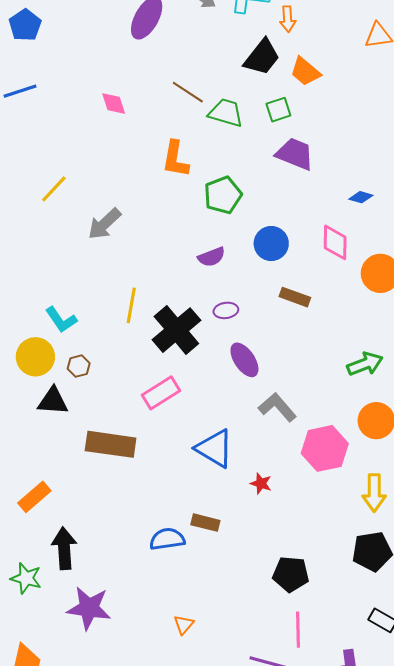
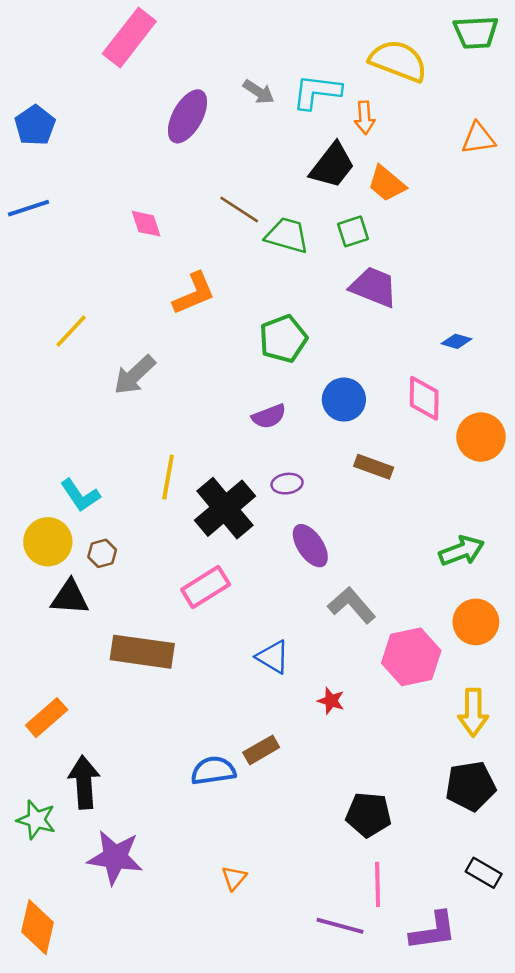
orange L-shape: (175, 159) -> (194, 294), moved, turned -123
blue triangle: (215, 448) -> (273, 657), size x0.7
brown rectangle: (205, 523) -> (261, 750), turned -44

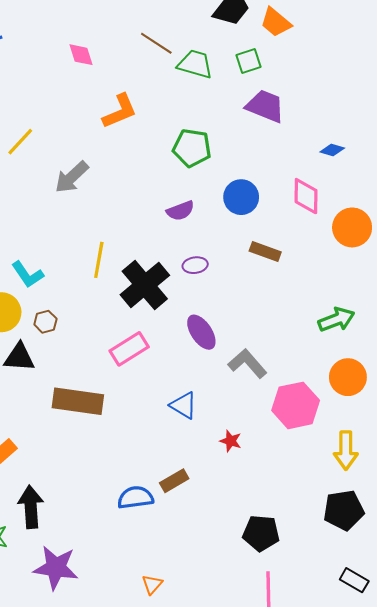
green pentagon: (283, 339) -> (192, 148), turned 30
purple ellipse: (310, 546) -> (201, 332), moved

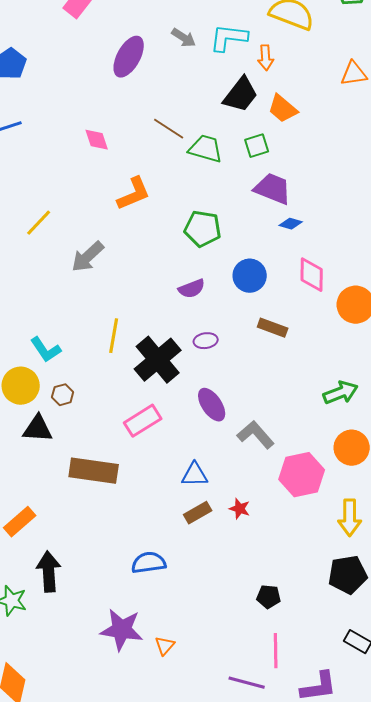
blue diamond: (332, 150) -> (291, 224), moved
blue triangle: (184, 405) -> (195, 475), turned -32
brown rectangle: (174, 481) -> (198, 513), moved
black pentagon: (261, 533) -> (269, 597), size x0.7
purple star: (56, 568) -> (122, 630), moved

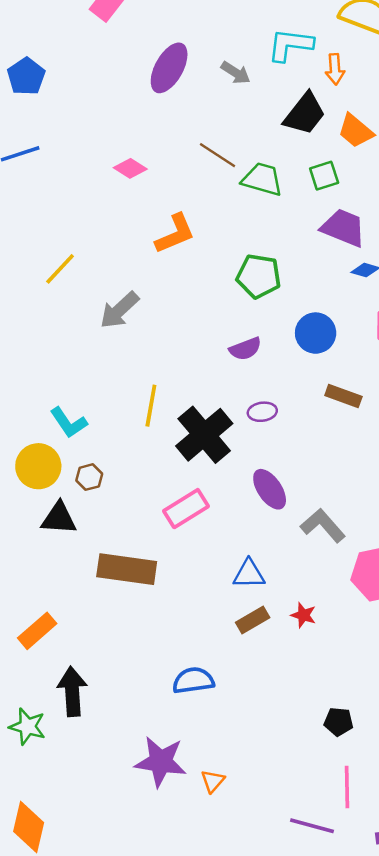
gray arrow: (184, 38) -> (236, 73), moved
pink diamond: (97, 140) -> (130, 168), turned -40

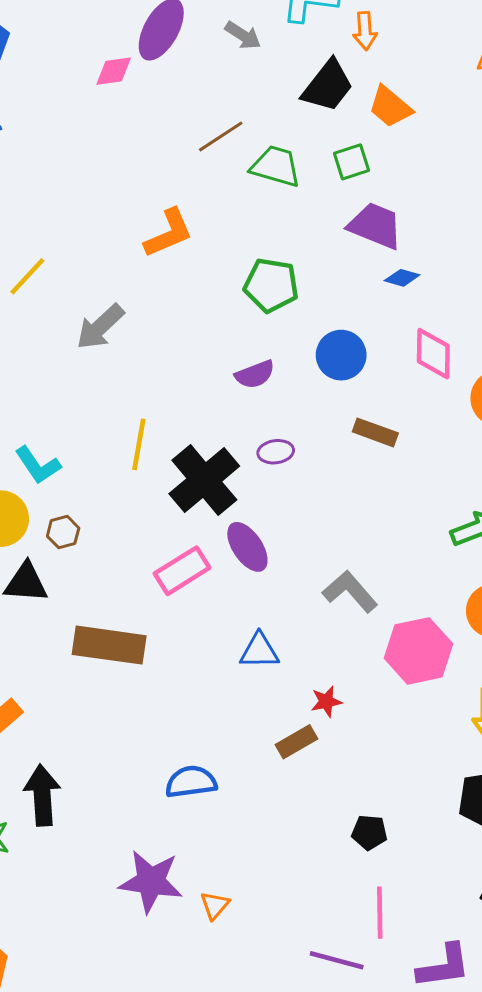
brown line: (218, 155) -> (221, 137), turned -66
pink diamond: (130, 168) -> (114, 71), moved, turned -40
purple ellipse: (270, 489) -> (247, 547), moved
red star: (303, 615) -> (326, 702), turned -30
brown rectangle: (253, 620) -> (297, 742), moved

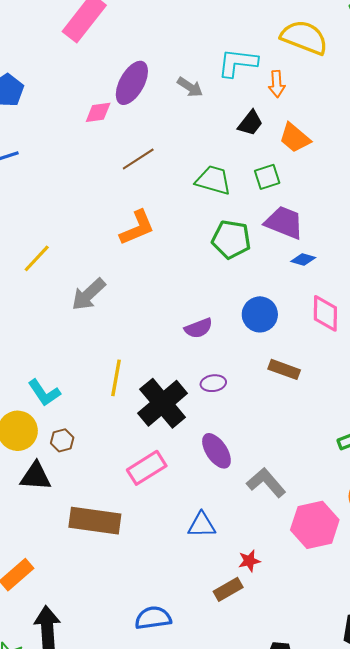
black trapezoid: (328, 86) -> (250, 123), size x0.7
brown line: (221, 137) -> (138, 159), moved
green pentagon: (271, 285) -> (231, 239), moved
purple ellipse: (247, 547) -> (216, 451), moved

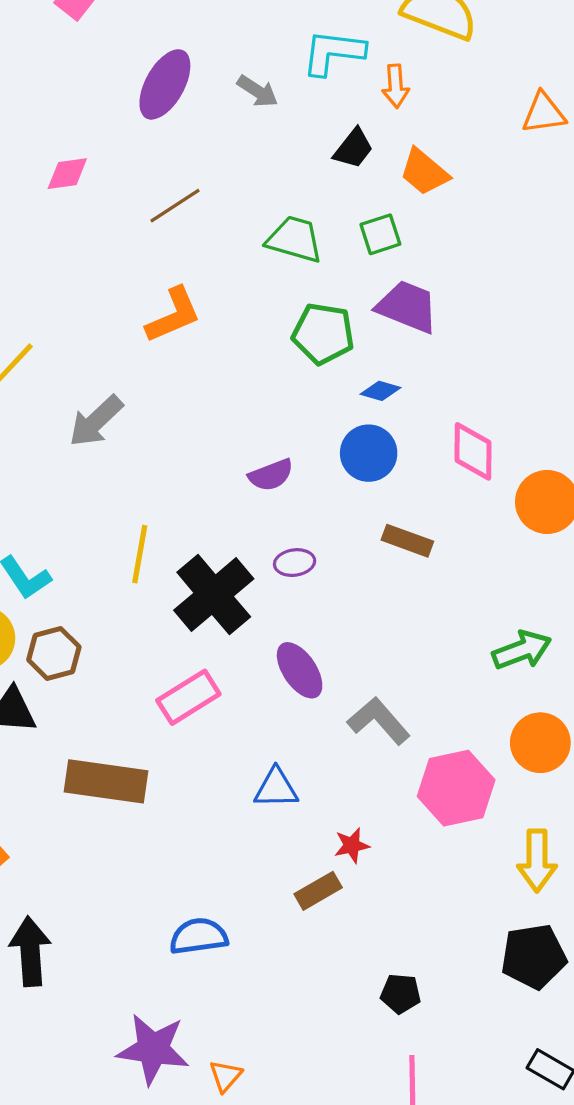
pink diamond: (98, 112) -> (67, 174), moved
blue diamond: (303, 259) -> (380, 391), moved
brown hexagon: (62, 440) -> (54, 653), size x1.4

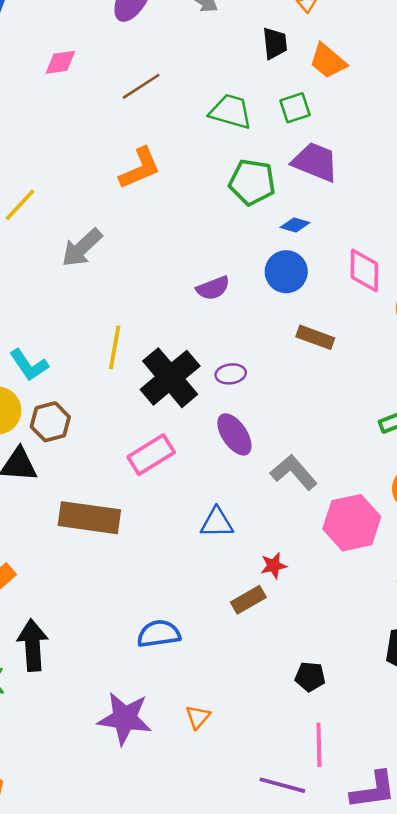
black trapezoid: (353, 148) -> (275, 43), turned -44
purple ellipse: (295, 563) -> (231, 374), moved
orange triangle: (226, 1076) -> (198, 717), moved

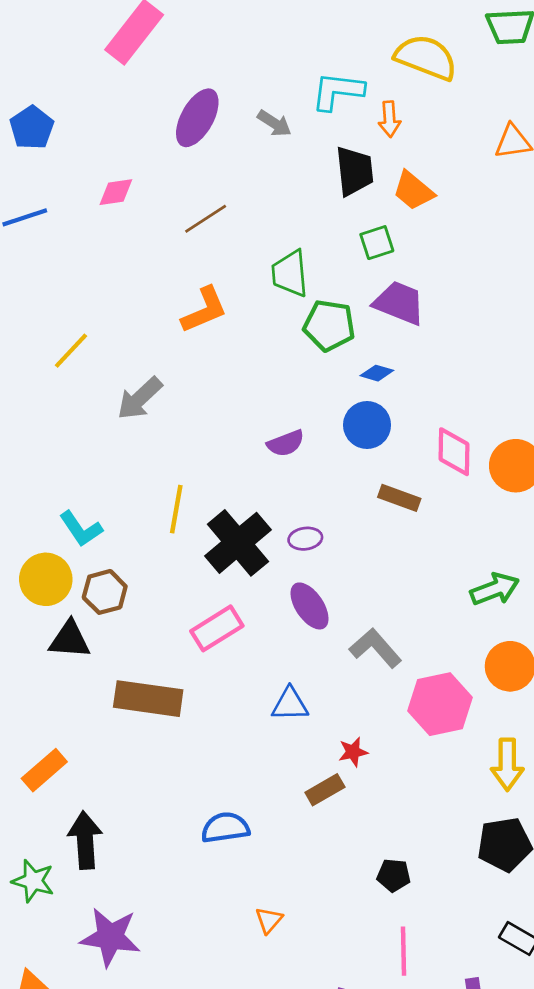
black trapezoid: (275, 43) -> (354, 171), size x1.4
green trapezoid: (231, 111) -> (290, 273), moved, turned -111
pink diamond: (364, 270) -> (454, 452), moved
purple star: (125, 718) -> (110, 937), moved

